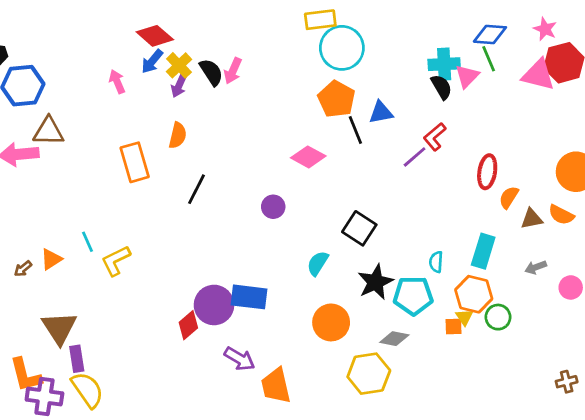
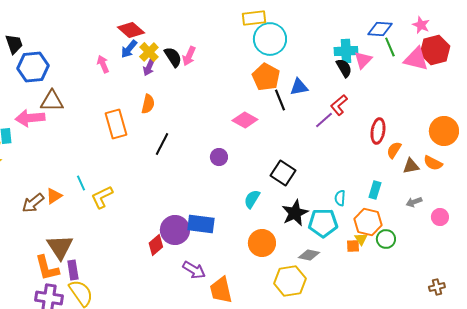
green line: (489, 59) -> (390, 47), moved
cyan rectangle: (483, 251) -> (375, 190), size x0.7
brown arrow: (23, 269) -> (33, 203), size x1.6
orange L-shape: (26, 375) -> (47, 268), moved

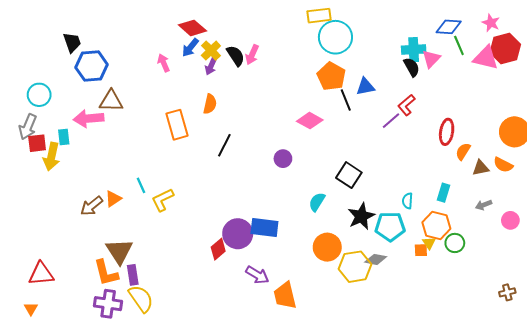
yellow hexagon: (290, 281) -> (355, 267), moved

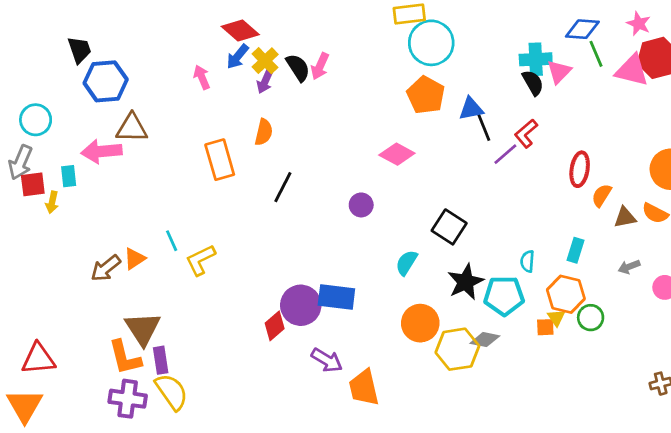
black line: (346, 100) -> (483, 127), moved
yellow arrow: (51, 157) -> (52, 202), size x0.6
orange triangle: (31, 309) -> (25, 406), size x2.0

